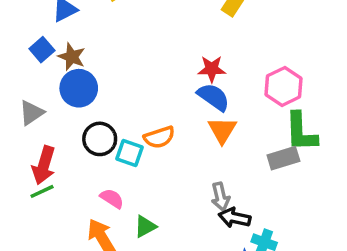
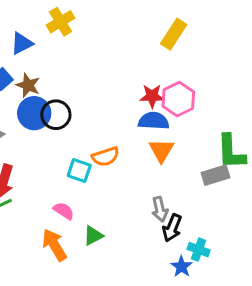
pink hexagon: (283, 86) -> (178, 99), moved
blue semicircle: (213, 97) -> (154, 121), turned -32
black circle: (100, 139) -> (56, 115), moved
black arrow: (234, 218) -> (172, 228), turned -80

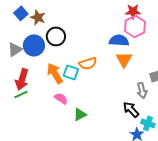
red star: (152, 96) -> (133, 11), moved
blue circle: (34, 113) -> (34, 45), moved
gray arrow: (160, 209) -> (142, 90), moved
black arrow: (172, 228) -> (131, 109), turned 114
orange arrow: (54, 245) -> (55, 73), moved

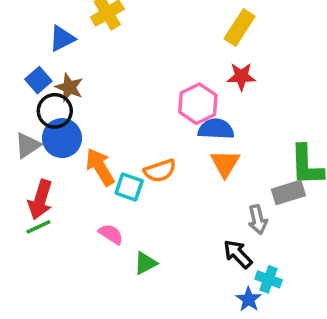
pink hexagon: (135, 26) -> (198, 104), moved
black circle: (56, 36) -> (55, 111), moved
orange arrow: (55, 73) -> (100, 167), moved

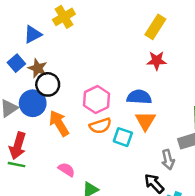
pink hexagon: (198, 104) -> (97, 99), moved
black circle: (55, 111) -> (48, 84), moved
cyan square: (129, 187) -> (123, 137), moved
green line: (38, 227) -> (16, 165), turned 36

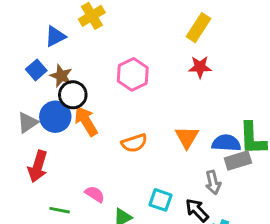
blue semicircle: (139, 97) -> (226, 143), moved
pink hexagon: (97, 99) -> (133, 74), moved
orange arrow: (59, 123) -> (86, 121), moved
cyan square: (123, 137) -> (160, 200), moved
green line: (16, 165) -> (60, 210), moved

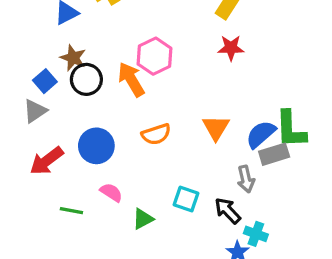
blue square: (36, 70) -> (45, 81), moved
blue circle: (55, 117) -> (96, 146), moved
orange arrow: (86, 121) -> (131, 79), moved
blue semicircle: (226, 143) -> (261, 134), turned -44
red arrow: (38, 166) -> (47, 161), turned 36

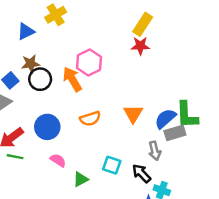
red star: (231, 48) -> (140, 46), moved
brown star: (73, 58) -> (31, 64), turned -30
green line: (71, 211) -> (15, 157), moved

